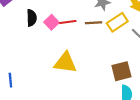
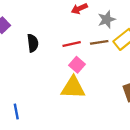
pink square: (52, 22) -> (77, 65), moved

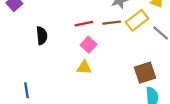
black semicircle: (33, 43) -> (42, 36), moved
yellow triangle: (73, 88) -> (84, 68), size x0.6

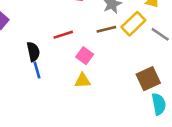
red line: (84, 24) -> (63, 35), moved
blue line: (27, 90) -> (37, 70), moved

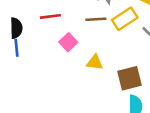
yellow triangle: (83, 81) -> (95, 62), moved

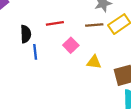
blue line: (17, 48) -> (35, 52), moved

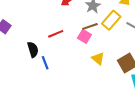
pink square: (71, 45) -> (84, 36), moved
yellow triangle: (94, 62) -> (98, 59), turned 48

